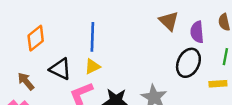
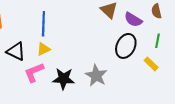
purple semicircle: (197, 32) -> (133, 20), turned -54
yellow rectangle: (218, 84) -> (151, 64), turned 48

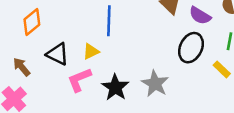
blue line: (43, 24) -> (109, 21), moved
black star: (64, 79) -> (115, 87), turned 30

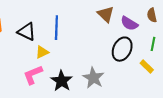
black triangle: (58, 54) -> (27, 32), moved

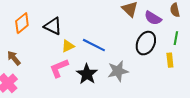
blue line: (56, 28) -> (94, 45), moved, turned -65
yellow rectangle: (147, 67) -> (170, 60), turned 40
gray star: (93, 78) -> (118, 71), turned 30

